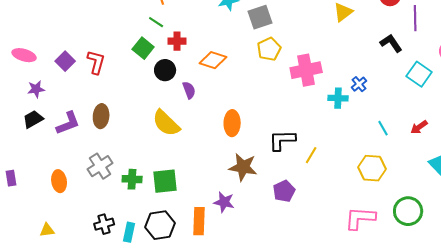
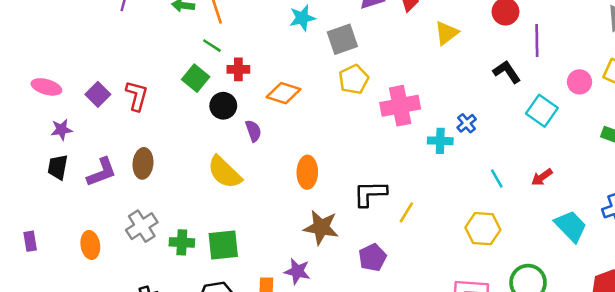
black trapezoid: (33, 119) -> (58, 167), turned -50

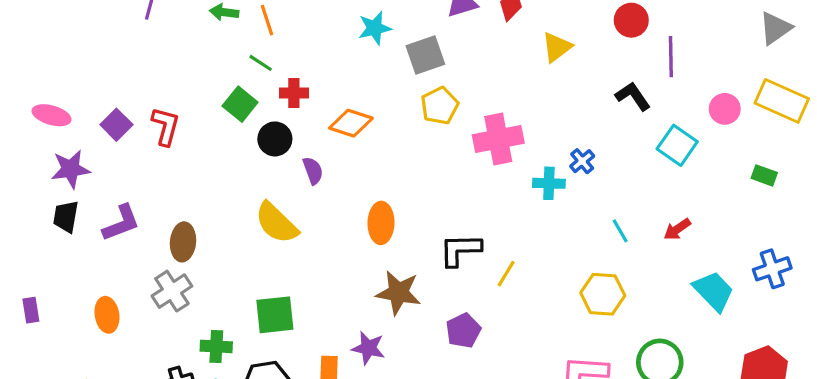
purple star: (61, 130) -> (71, 169), size x1.4
brown ellipse: (143, 163) -> (183, 242), moved
green cross: (182, 242) -> (216, 346), moved

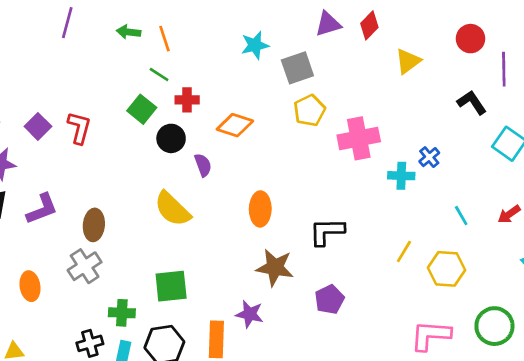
yellow line: (506, 274) -> (404, 252), moved

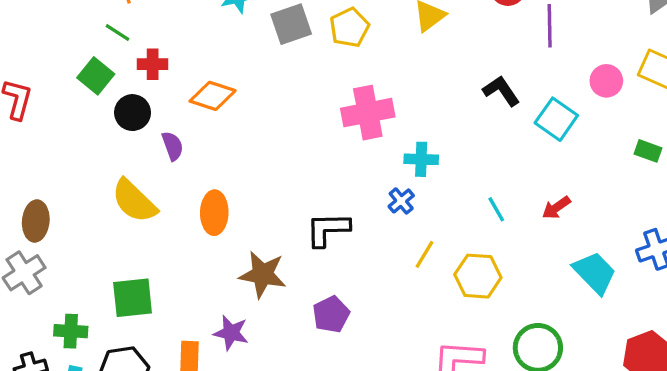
black L-shape: (472, 102) -> (501, 91), moved
yellow pentagon: (309, 110) -> (349, 27), moved
blue cross: (429, 157) -> (401, 201), moved
orange ellipse: (260, 209) -> (214, 213), moved

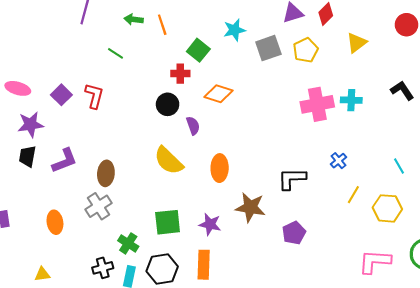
green line: (118, 32) -> (115, 53), moved
green square: (96, 76) -> (198, 50), moved
cyan cross: (421, 159) -> (351, 100), moved
green cross: (71, 331) -> (128, 243), turned 30
purple star: (231, 333) -> (210, 224), moved

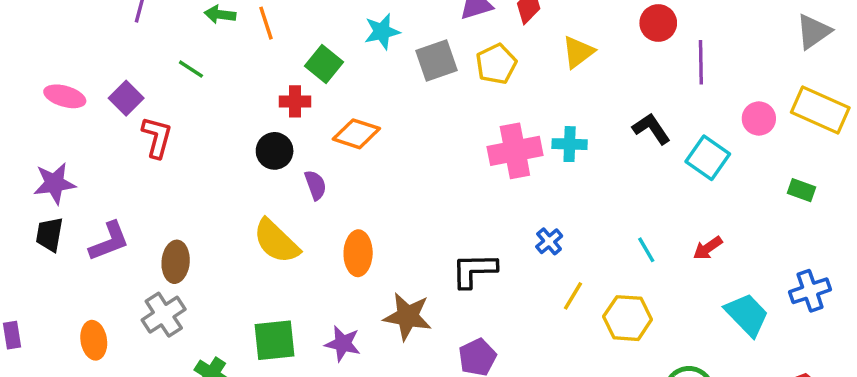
pink ellipse: (18, 88) -> (65, 96), moved
purple square: (61, 95) -> (126, 98), moved

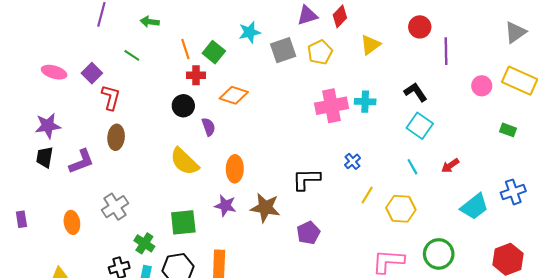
orange line: (266, 23) -> (185, 49), moved
cyan square: (708, 158) -> (420, 126), moved
brown ellipse: (176, 262) -> (116, 137), moved
cyan trapezoid: (747, 315) -> (474, 207), turned 96
purple star: (343, 344) -> (225, 206), moved

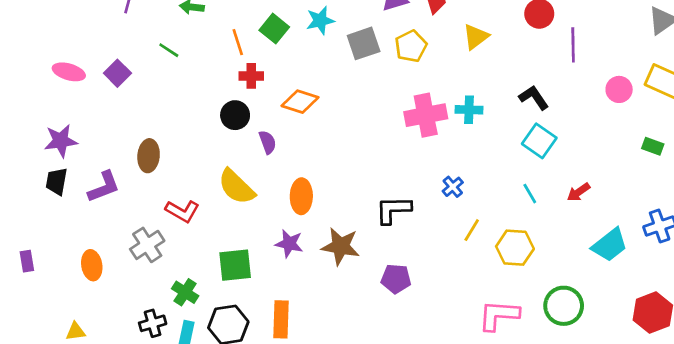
green square: (214, 52) -> (274, 29), moved
red L-shape: (111, 97) -> (182, 211), moved, turned 105
purple pentagon: (308, 233) -> (396, 279), turned 30

